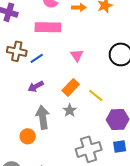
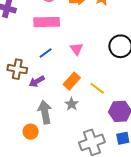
brown cross: (17, 51) -> (17, 69), moved
blue line: (37, 58) -> (46, 53), moved

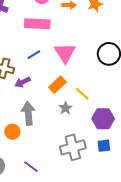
pink triangle: (77, 49) -> (65, 53), size x1.6
gray star: (72, 104) -> (66, 108), moved

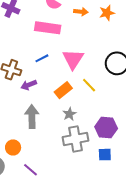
yellow line: (82, 94) -> (89, 85), moved
orange circle: (12, 132) -> (13, 147), moved
gray cross: (73, 147) -> (76, 139), moved

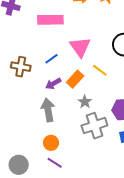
blue line: (42, 58) -> (51, 59), moved
purple arrow: (29, 85) -> (53, 84), moved
orange circle: (13, 147) -> (51, 143), moved

